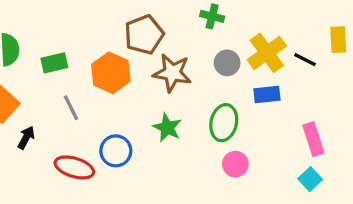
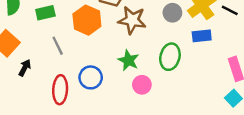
pink circle: (235, 164) -> (142, 85), moved
red ellipse: (74, 167) -> (60, 90), turned 76

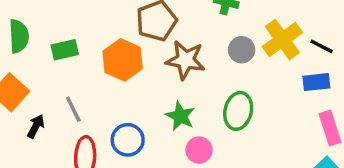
blue rectangle: (202, 36) -> (316, 82), moved
gray line: (58, 46) -> (73, 109), moved

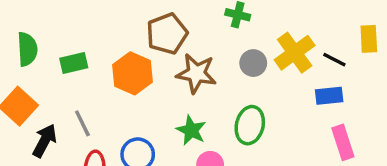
black arrow: (36, 126) -> (45, 141), size x1.4

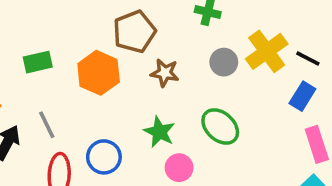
brown star: (196, 73) -> (165, 73), size x0.7
blue rectangle: (329, 96) -> (302, 96), turned -52
green ellipse: (250, 125) -> (220, 127), turned -60

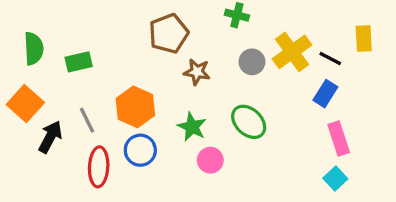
orange hexagon: (99, 73) -> (135, 107), moved

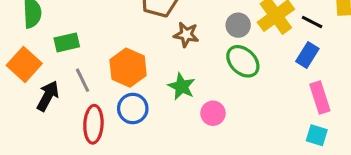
green rectangle: (79, 62) -> (67, 42), moved
green ellipse: (249, 122) -> (243, 61), moved
pink circle: (210, 160) -> (213, 113), moved
cyan square: (335, 179) -> (317, 135), turned -30

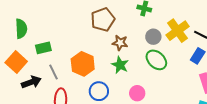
green star: (182, 86) -> (120, 65), moved
black arrow: (48, 96) -> (31, 82), turned 42
blue circle: (133, 108) -> (99, 91), moved

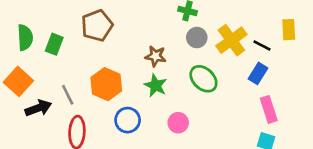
brown pentagon: (103, 20) -> (97, 26), moved
gray circle: (153, 37) -> (197, 38), moved
green rectangle: (43, 48) -> (54, 44), moved, turned -56

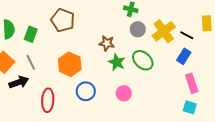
brown pentagon: (97, 26) -> (63, 20), turned -30
green star: (156, 85) -> (117, 62), moved
gray line: (68, 95) -> (31, 62), moved

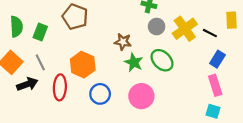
blue rectangle: (184, 56) -> (217, 59), moved
pink circle: (124, 93) -> (141, 96), size x1.5
red ellipse: (48, 100) -> (60, 87), moved

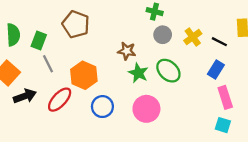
yellow cross: (185, 29) -> (193, 37), size x0.7
blue rectangle: (217, 59) -> (216, 69), moved
gray line: (40, 62) -> (48, 64), moved
red ellipse: (60, 87) -> (60, 100), turned 40

